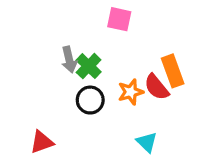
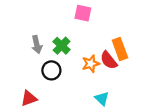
gray arrow: (69, 60) -> (37, 45), moved
black circle: (90, 100) -> (51, 70), moved

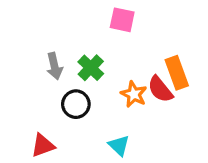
orange star: (91, 64) -> (134, 94), turned -30
cyan triangle: (102, 98) -> (119, 145), moved

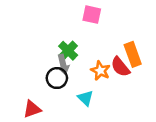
gray arrow: (54, 66) -> (63, 64), moved
cyan triangle: (119, 145) -> (85, 98), moved

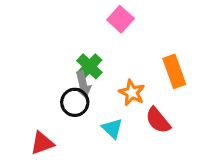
pink square: (92, 15) -> (120, 19), turned 30
red semicircle: (120, 67) -> (158, 120), moved

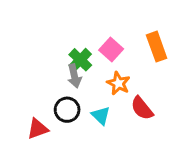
pink square: (120, 19) -> (111, 50), moved
orange rectangle: (174, 71) -> (157, 47), moved
black circle: (75, 102) -> (67, 110), moved

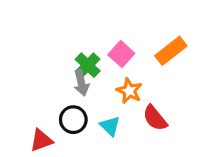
orange rectangle: (157, 47) -> (171, 51), turned 72

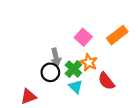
green cross: (88, 65) -> (73, 69), moved
black circle: (73, 120) -> (50, 72), moved

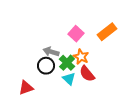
gray arrow: (56, 57) -> (51, 52), turned 119
red semicircle: (106, 81) -> (87, 74), moved

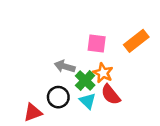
pink square: (76, 34) -> (97, 43), turned -35
black circle: (46, 66) -> (58, 97), moved

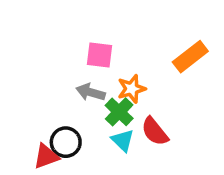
pink square: (97, 43) -> (100, 55), moved
orange star: (103, 73) -> (132, 89), moved, turned 30
black circle: (58, 97) -> (66, 142), moved

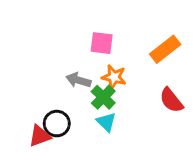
pink square: (100, 55) -> (102, 43), moved
orange star: (132, 89) -> (114, 77), turned 30
red semicircle: (155, 131) -> (171, 100), moved

